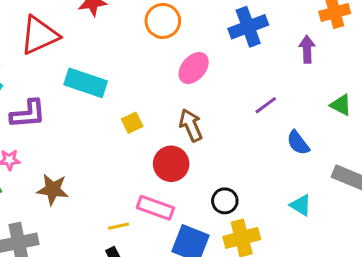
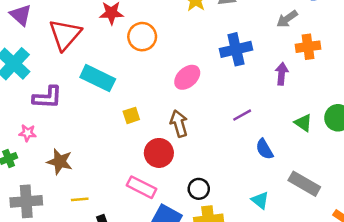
orange circle: (163, 21) -> (142, 37), moved
red triangle: (39, 35) -> (65, 34), turned -32
yellow line: (119, 226) -> (80, 199), moved

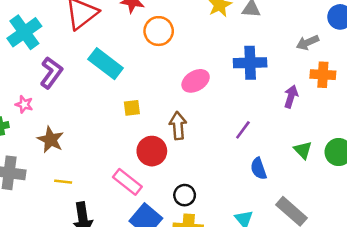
purple L-shape: (47, 97) -> (51, 73), turned -68
purple line: (242, 115) -> (243, 130), turned -36

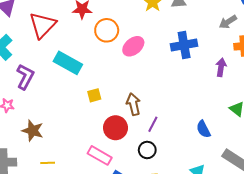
pink ellipse: (196, 81) -> (133, 46), moved
purple line: (243, 130) -> (153, 124), moved
black circle: (185, 195) -> (147, 150), moved

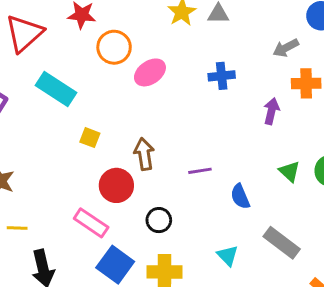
blue cross: (184, 45) -> (222, 76), size x0.7
yellow square: (94, 95) -> (90, 138), turned 32
purple line: (153, 124) -> (200, 171), moved, turned 49

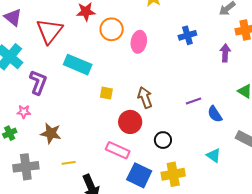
pink ellipse: (150, 72) -> (139, 42), turned -35
purple line: (200, 171) -> (194, 101), moved

